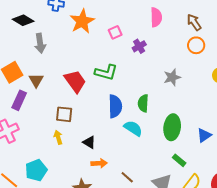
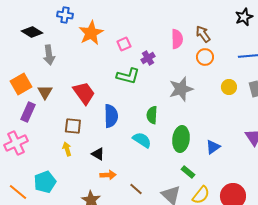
pink semicircle: (156, 17) -> (177, 39), moved
green L-shape: (106, 72) -> (128, 76), moved
gray star: (172, 77) -> (181, 89), size x1.4
blue semicircle: (115, 106) -> (111, 116), moved

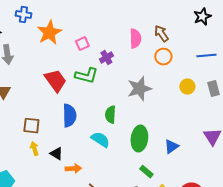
red trapezoid: (84, 93) -> (55, 81), moved
yellow arrow: (67, 149) -> (34, 149), moved
orange arrow: (108, 175) -> (73, 169), moved

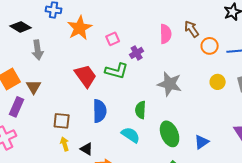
orange circle: (163, 57) -> (210, 46), moved
gray star: (139, 89) -> (170, 84), turned 30
green ellipse: (139, 139) -> (170, 134), turned -30

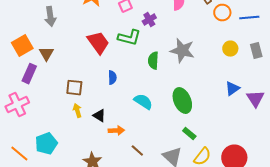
green semicircle: (141, 110) -> (153, 61), moved
blue semicircle: (100, 111) -> (112, 78), size x0.6
blue triangle: (202, 142) -> (232, 89), moved

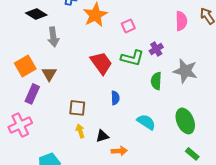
purple cross: (149, 20) -> (156, 49), moved
black triangle: (99, 116) -> (102, 136), turned -48

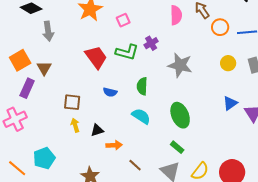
green semicircle: (156, 81) -> (142, 86), moved
blue semicircle: (115, 98) -> (110, 92), turned 104
green rectangle: (192, 154) -> (177, 147), moved

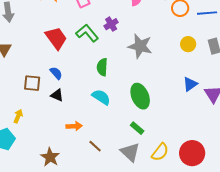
green L-shape: (127, 52) -> (87, 33), turned -145
blue semicircle: (110, 92) -> (56, 73), moved, turned -144
yellow arrow: (75, 125) -> (18, 116), moved, turned 40
black triangle: (97, 130) -> (57, 95), moved, turned 40

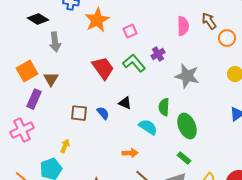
green semicircle: (102, 67) -> (164, 107), moved
blue semicircle: (56, 73) -> (103, 113), moved
black triangle: (57, 95) -> (125, 103), moved
orange arrow: (74, 126) -> (130, 153), moved

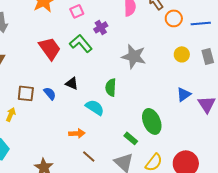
purple cross: (158, 54) -> (101, 27), moved
green ellipse: (187, 126) -> (152, 121), moved
yellow arrow: (65, 146) -> (11, 114), moved

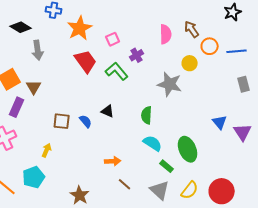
red trapezoid: (50, 48) -> (86, 61), moved
yellow circle: (182, 54) -> (190, 63), moved
blue triangle: (184, 94) -> (220, 122), turned -35
cyan semicircle: (95, 107) -> (153, 143), moved
yellow arrow: (11, 114) -> (47, 150), moved

